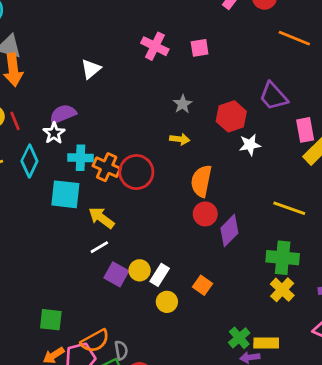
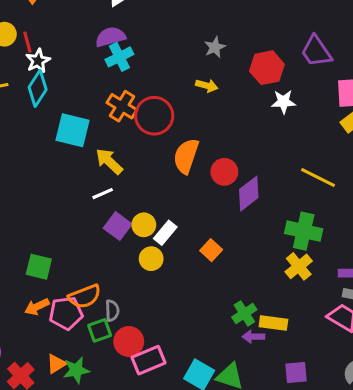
purple semicircle: (63, 114) -> (110, 37), moved
white star: (54, 133) -> (38, 61), moved
cyan cross: (80, 158) -> (119, 57), moved, turned -35
orange semicircle: (201, 181) -> (186, 156), moved
yellow circle: (167, 302) -> (151, 259), moved

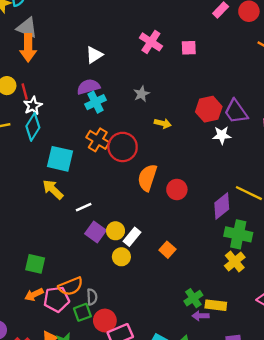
gray star: (215, 47) -> (141, 94), moved
purple trapezoid: (316, 51) -> (236, 112), moved
yellow arrow: (109, 161) -> (53, 189), moved
purple diamond: (249, 194) -> (222, 206), moved

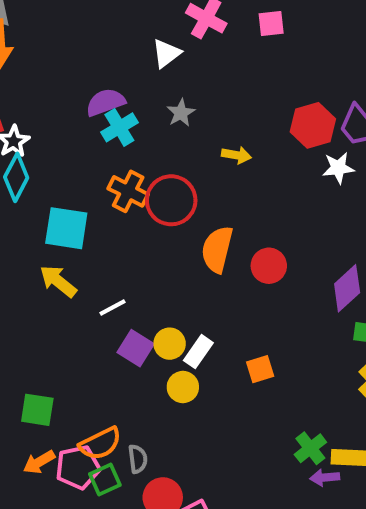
white triangle: (94, 55) -> (166, 53), moved
gray star: (141, 94) -> (181, 113), moved
orange square: (167, 250) -> (260, 369), turned 35
green square: (82, 312) -> (105, 479), moved

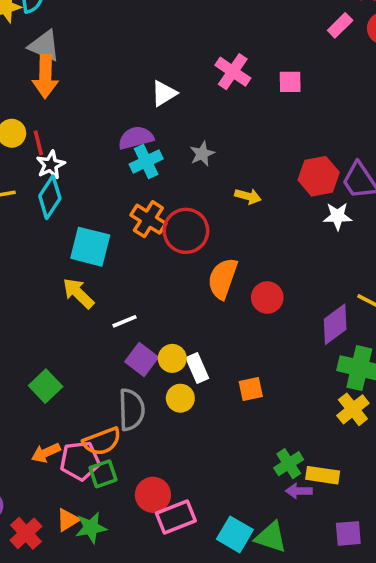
white triangle: (166, 53) -> (164, 93), moved
white rectangle: (198, 352) -> (197, 368), turned -64
green square: (37, 410) -> (46, 386), moved, turned 32
gray semicircle: (138, 459) -> (131, 410), moved, size x1.6

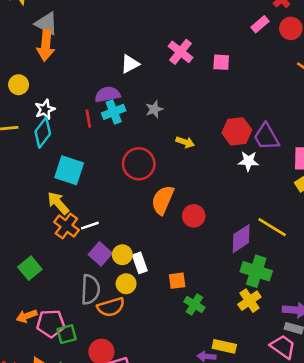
red line: (38, 143) -> (88, 119), moved
orange cross: (148, 219) -> (66, 226), moved
orange semicircle: (102, 441) -> (111, 307), moved
green cross: (289, 464) -> (194, 305), moved, turned -30

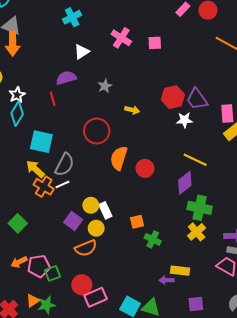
cyan cross: (114, 112) -> (72, 17), moved
yellow line: (272, 227) -> (195, 160), moved
purple square: (100, 254) -> (73, 221), moved
gray semicircle: (90, 289) -> (64, 165), moved, turned 30

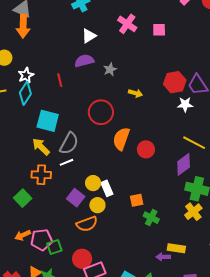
purple semicircle: (66, 78) -> (84, 61), moved
orange cross: (44, 187) -> (41, 175), moved, turned -30

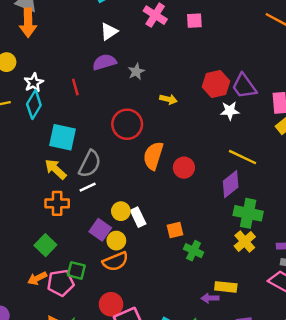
green square: (23, 198) -> (45, 245), moved
yellow circle: (97, 205) -> (116, 241), moved
green square: (54, 247) -> (76, 270), moved, turned 35

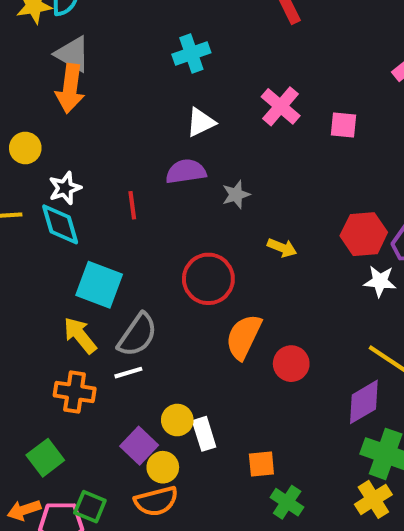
cyan diamond: (34, 105) -> (60, 224), turned -56

